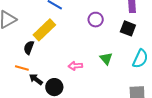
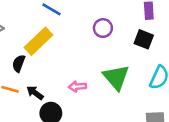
green triangle: (106, 59) -> (116, 77), size x1.6
black arrow: (36, 79) -> (35, 93), moved

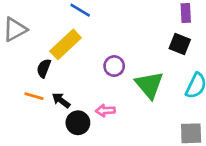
purple circle: (103, 28) -> (114, 66), moved
pink arrow: (77, 86) -> (105, 111), moved

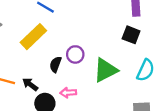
black semicircle: (44, 68) -> (56, 64), moved
green triangle: (149, 85) -> (106, 70), turned 44

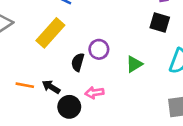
green triangle: (106, 70) -> (134, 64), size x0.6

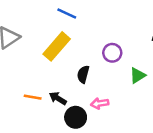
purple circle: (99, 49) -> (112, 53), moved

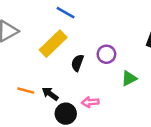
black semicircle: (83, 74) -> (77, 63), moved

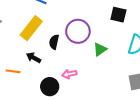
purple circle: (106, 54) -> (78, 31), size x1.5
black arrow: (50, 94) -> (34, 58), moved

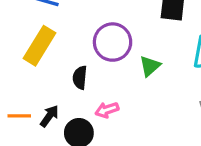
black semicircle: (54, 42) -> (80, 78), moved
black arrow: (34, 58) -> (49, 116), moved, turned 104

